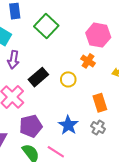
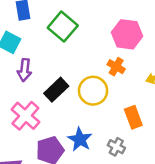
yellow circle: (68, 79) -> (93, 91), size x1.5
blue star: (68, 125) -> (80, 139), moved
gray cross: (98, 128) -> (116, 147), moved

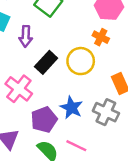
purple arrow: (24, 70) -> (26, 36), moved
gray cross: (116, 147) -> (106, 112), size x1.5

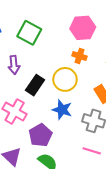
blue star: (71, 108) -> (62, 110), moved
pink line: (76, 146) -> (92, 151), moved

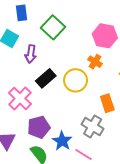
blue star: (62, 110) -> (62, 141), moved

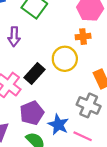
orange cross: (95, 62) -> (83, 37), turned -32
black rectangle: (46, 78) -> (34, 74), moved

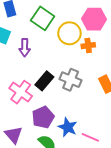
yellow circle: (65, 59) -> (69, 33), moved
gray cross: (89, 105) -> (71, 80), moved

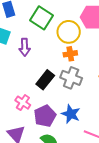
orange cross: (88, 46) -> (70, 54), moved
pink cross: (21, 92) -> (23, 103), moved, size x0.7
blue star: (68, 127) -> (71, 114), moved

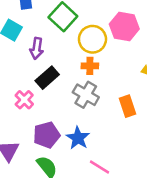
black rectangle: (45, 80) -> (47, 78), moved
pink cross: (23, 103) -> (24, 100), moved

